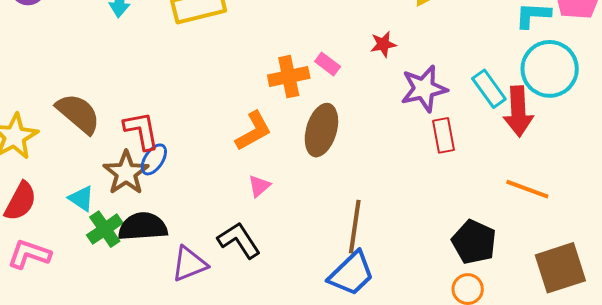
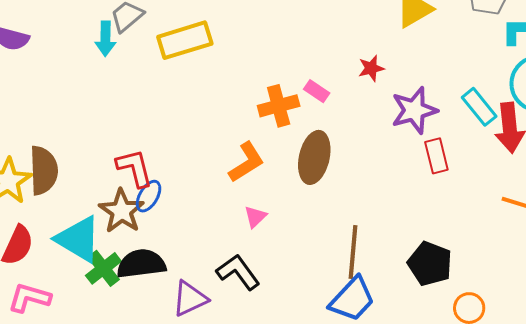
brown semicircle: (78, 113) -> (44, 170), moved, turned 51
cyan triangle: (81, 198) -> (78, 239), size x1.8
black pentagon: (474, 242) -> (430, 264), moved

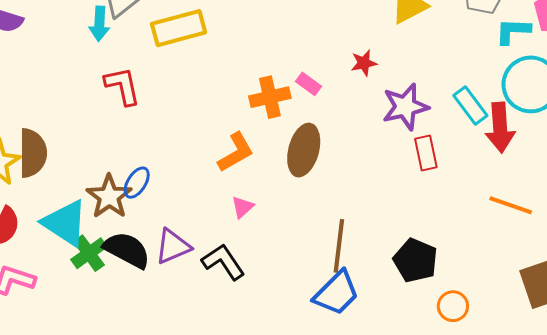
red L-shape: (135, 168) -> (122, 86), moved
black semicircle: (141, 264) -> (127, 250), turned 33
purple triangle: (190, 298) -> (173, 246), moved

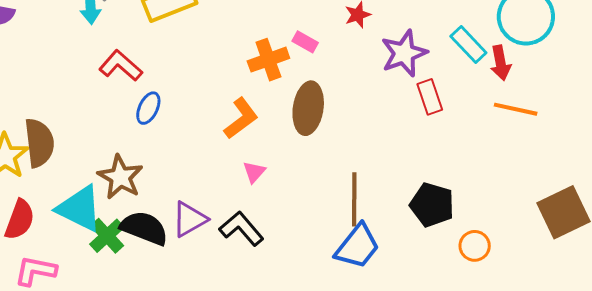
red L-shape: (122, 86) -> (121, 66), turned -30
red arrow: (500, 128) -> (501, 63), size x0.7
blue ellipse: (137, 183) -> (148, 108), moved
orange line: (511, 205) -> (516, 109), moved

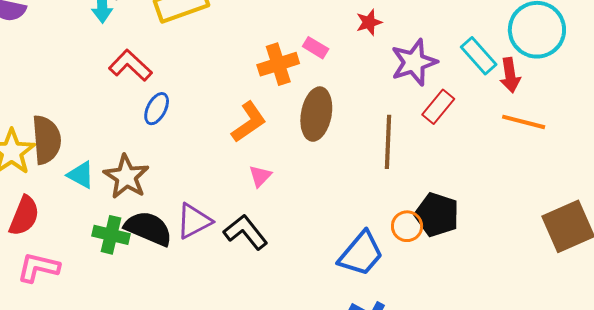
red rectangle: (430, 97) -> (438, 107), turned 56
brown line: (354, 199) -> (388, 142), moved
cyan triangle: (80, 209) -> (81, 175), moved, size x0.6
green cross: (107, 236) -> (111, 235), turned -36
orange circle: (475, 246) -> (407, 226), moved

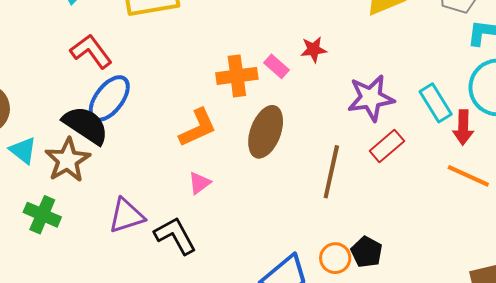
red star: (369, 22) -> (314, 49), moved
blue ellipse: (157, 109) -> (109, 98), size x1.5
black pentagon: (437, 215) -> (367, 252), size x0.7
black semicircle: (148, 228) -> (86, 125), moved

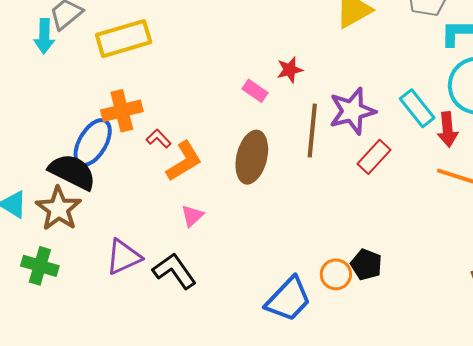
red L-shape: (91, 51) -> (159, 139), moved, size x0.6
orange cross: (237, 76) -> (122, 111), moved
brown line: (331, 172) -> (312, 130), moved

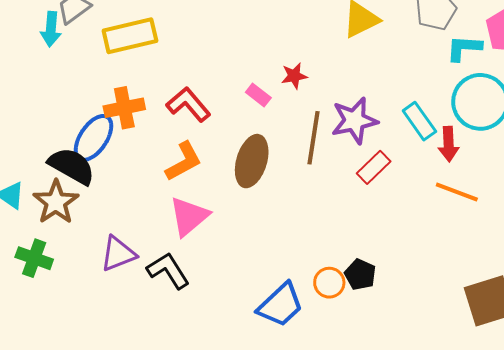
red L-shape: (159, 139) -> (188, 104), moved, size x1.8
pink triangle: (192, 216) -> (189, 216), size x1.8

